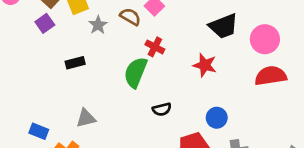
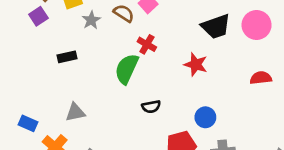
pink circle: (265, 39) -> (257, 25), moved
red semicircle: (271, 76) -> (261, 78), size x0.7

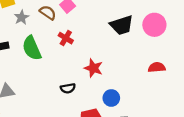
red star: (196, 64) -> (93, 68), moved
green semicircle: (127, 69) -> (32, 48), moved, turned -50

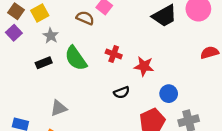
gray star: (21, 17) -> (51, 36), moved
red cross: (66, 38) -> (114, 54), moved

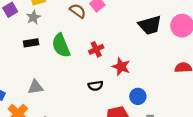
gray star: (51, 36) -> (33, 17), moved
red cross: (114, 54) -> (96, 49), turned 32

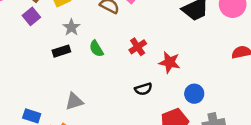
gray star: (33, 17) -> (71, 27), moved
green semicircle: (61, 45) -> (96, 49), size x0.6

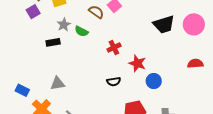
green semicircle: (96, 49) -> (81, 31), moved, turned -40
blue circle: (194, 94) -> (154, 81), moved

